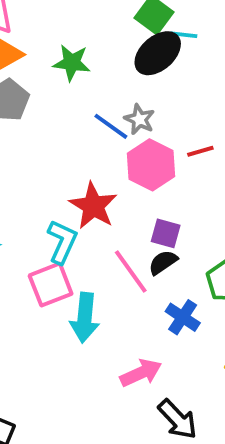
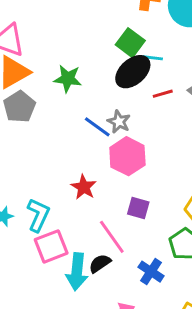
red line: (200, 151) -> (163, 94), moved
red star: (93, 206) -> (84, 187), size x0.7
cyan L-shape: (62, 242) -> (38, 215), moved
black semicircle: (163, 262) -> (100, 263), moved

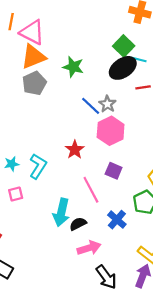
pink square: (51, 246) -> (16, 194), moved, size x0.6
black semicircle: (100, 263) -> (78, 224), moved

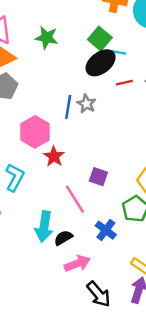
green star: (73, 67) -> (47, 38), moved
blue line: (91, 106) -> (68, 107), turned 60
pink hexagon: (111, 131) -> (35, 132), moved

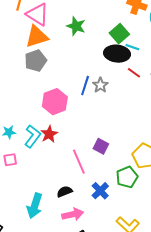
black ellipse: (101, 63) -> (117, 54), turned 35
red line: (124, 83) -> (134, 73), turned 40
red star: (54, 156) -> (49, 134), moved
cyan arrow: (44, 227) -> (35, 206), moved

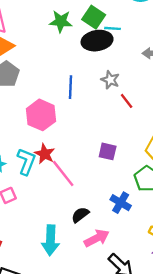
green star: (76, 26) -> (61, 21), moved
red line: (134, 73) -> (127, 101), moved, turned 32
gray star: (100, 85) -> (110, 80), moved
pink line: (79, 162) -> (63, 174), moved

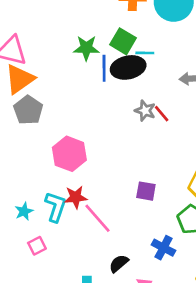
blue line: (70, 87) -> (104, 68), moved
red line: (127, 101) -> (162, 114), moved
red star: (45, 154) -> (76, 197), turned -30

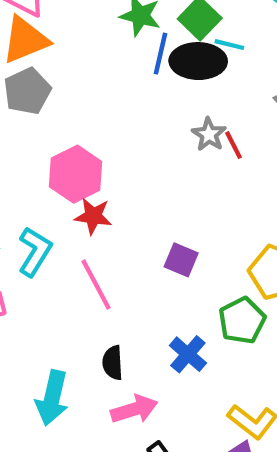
red star: (76, 197) -> (93, 216), moved
black semicircle: (119, 263) -> (113, 363), turned -66

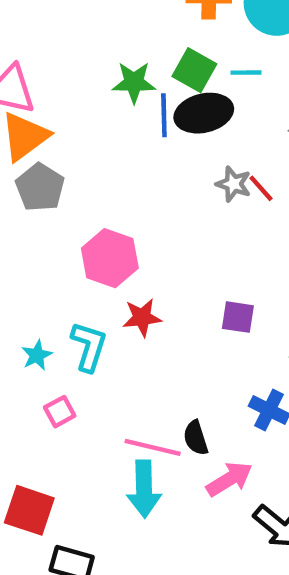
cyan line: (229, 45) -> (246, 73), moved
red star: (93, 216) -> (142, 317), moved
pink line: (96, 285) -> (153, 447), moved, turned -34

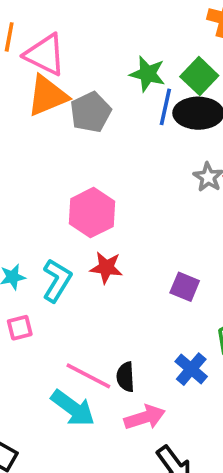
gray pentagon: (40, 187) -> (91, 112), moved
cyan arrow: (144, 489) -> (73, 408), turned -66

